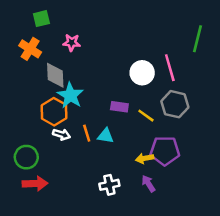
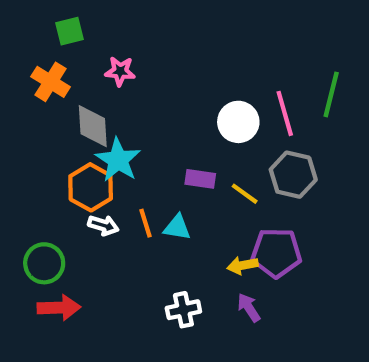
green line: (198, 39) -> (331, 94), moved

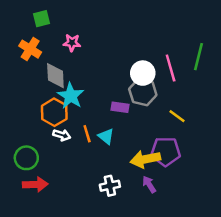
gray hexagon: (293, 175) -> (143, 92), moved
yellow line: (245, 194) -> (177, 116), moved
cyan triangle: (177, 227) -> (106, 136), turned 30
yellow arrow: (243, 265) -> (145, 159), size x1.6

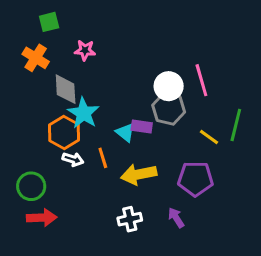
green line: (198, 57) -> (236, 125), moved
cyan triangle: (106, 136) -> (125, 132), moved
yellow arrow: (145, 159) -> (139, 174), moved

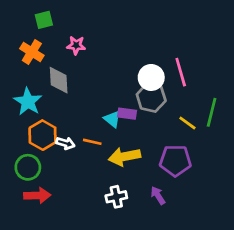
cyan star: (83, 113) -> (28, 102), moved
orange hexagon: (64, 132) -> (43, 135), moved
orange line: (103, 158) -> (92, 142), turned -60

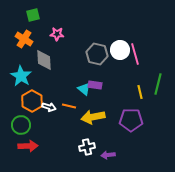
white circle: (151, 77) -> (120, 50), moved
gray hexagon: (151, 98) -> (97, 54), moved
yellow line: (187, 123) -> (140, 92), turned 40
purple arrow: (158, 195) -> (108, 155), moved, turned -64

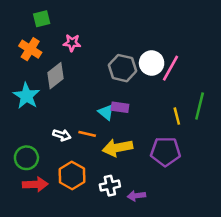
pink line: (135, 54) -> (171, 68), turned 45
gray diamond: (44, 60) -> (56, 76), turned 55
orange hexagon: (32, 101) -> (72, 175), moved

